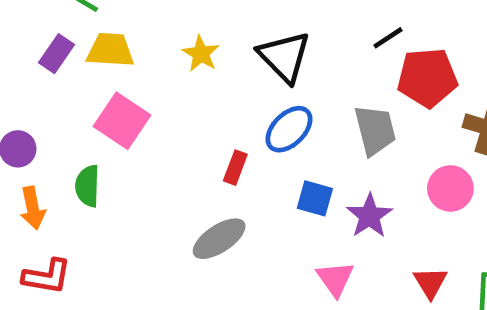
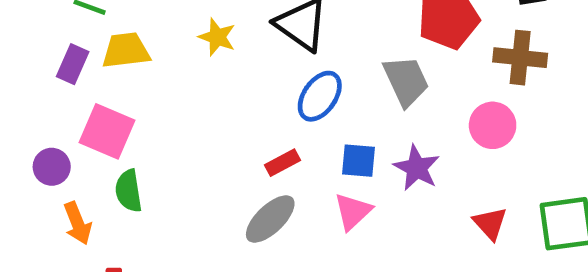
pink square: (122, 121) -> (107, 131), moved
red rectangle: (235, 168) -> (282, 163), moved, turned 52
pink triangle: (335, 279) -> (353, 211), moved, turned 33

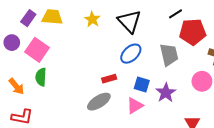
purple circle: (52, 167) -> (12, 43), moved
orange arrow: (78, 223) -> (16, 86), turned -30

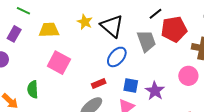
yellow trapezoid: (52, 17) -> (49, 30), moved
yellow star: (92, 19) -> (85, 22), moved
pink square: (37, 50) -> (59, 63), moved
gray trapezoid: (169, 55) -> (146, 41), moved

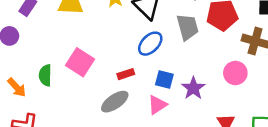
pink square: (59, 63) -> (80, 62), moved

